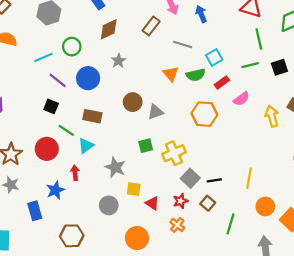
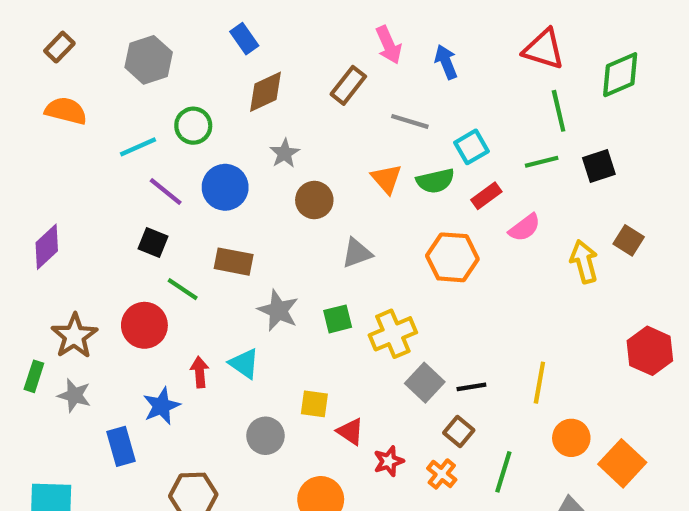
brown circle: (133, 102) -> (314, 200), moved
cyan triangle: (86, 146) -> (244, 364), moved, turned -49
gray star: (115, 167) -> (278, 310), moved
red star: (180, 201) -> (389, 461), moved
orange cross: (177, 225) -> (442, 474), moved

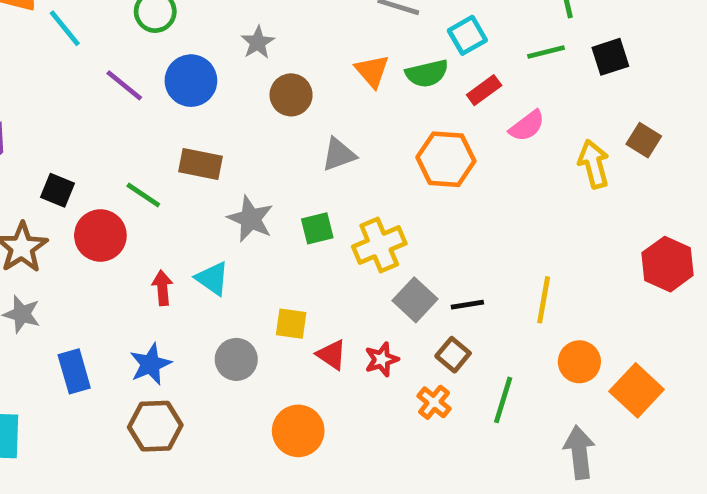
cyan line: (138, 147) -> (65, 28), moved, turned 75
black square: (153, 242) -> (58, 190), moved
blue star: (161, 406) -> (150, 364), moved
red star: (389, 461) -> (382, 359), moved

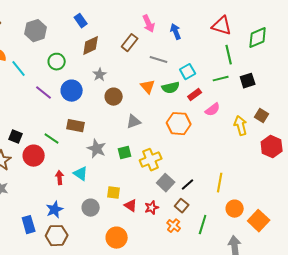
red hexagon: (668, 264) -> (272, 147), moved
black line: (467, 305) -> (188, 185), turned -32
blue rectangle: (74, 371) -> (29, 225), moved

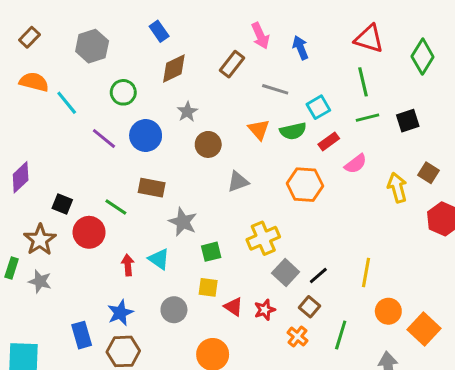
green diamond: (258, 38) -> (423, 57), turned -35
green line: (229, 55) -> (363, 82), moved
green square: (125, 153) -> (211, 252), moved

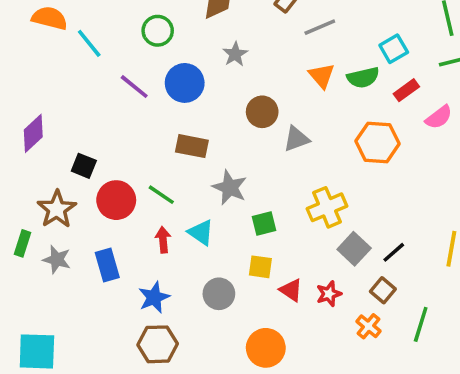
gray line: (275, 89) -> (320, 27), moved, turned -40
brown circle: (208, 144) -> (262, 112), moved
green line: (116, 207) -> (161, 195), moved
blue rectangle: (82, 335) -> (107, 265), moved

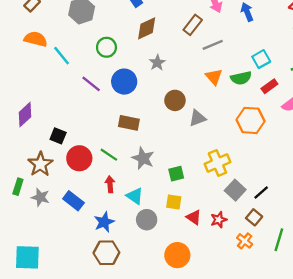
gray star: (230, 187) -> (143, 158), moved
cyan triangle: (201, 233) -> (135, 196), moved
blue rectangle: (107, 265) -> (73, 201), turned -36

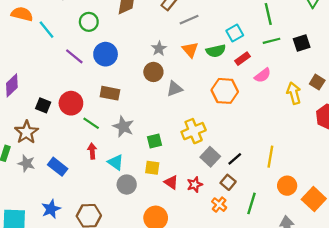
gray star: (157, 63) -> (159, 49), moved
red circle: (79, 158) -> (71, 103), moved
blue star: (104, 222) -> (51, 209), moved

